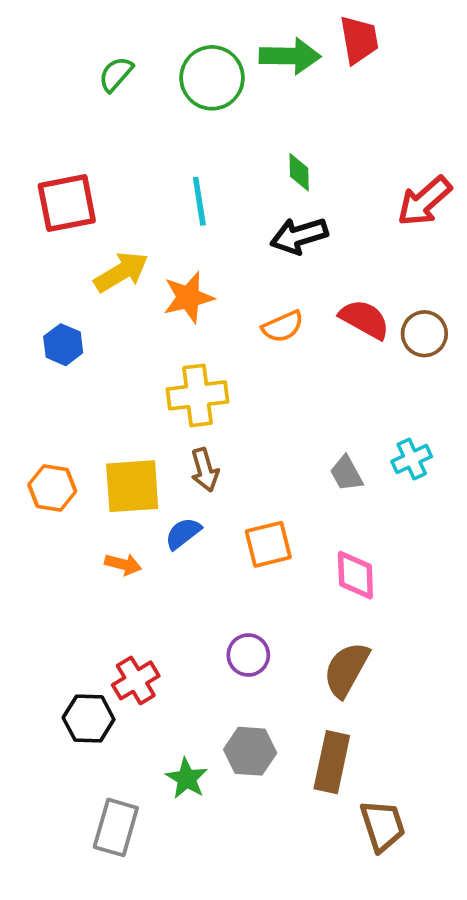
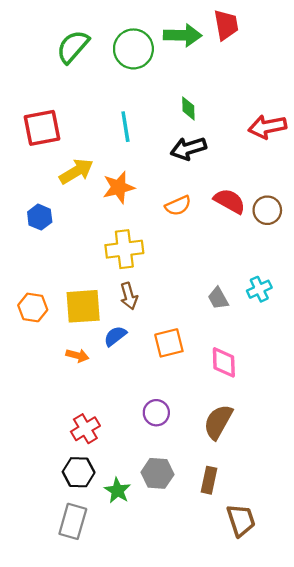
green semicircle: (116, 74) -> (73, 47), size x1.5
red arrow: (424, 201) -> (267, 127), turned 30
black hexagon: (89, 719) -> (79, 472), moved
brown rectangle: (332, 762) -> (209, 480), size x0.7

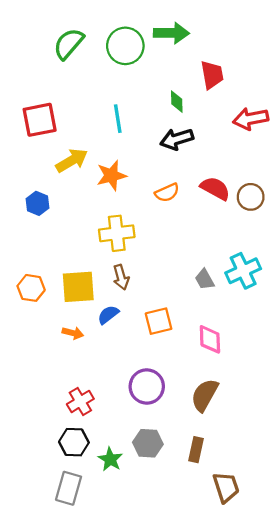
red trapezoid: (226, 25) -> (212, 75), moved
cyan cross: (259, 289) -> (243, 271), size x1.5
purple circle: (156, 413) -> (147, 386), size x1.4

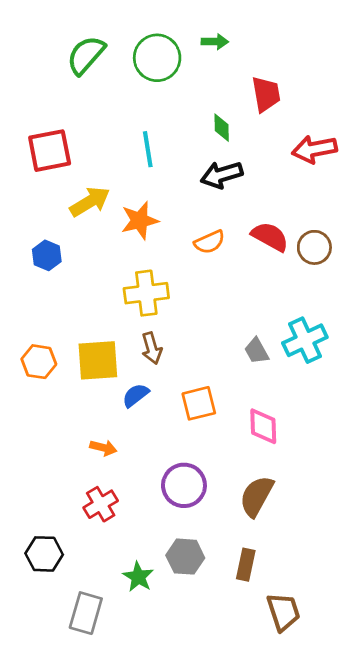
green arrow: (171, 33) -> (215, 42), size x0.6
orange arrow: (73, 333) -> (103, 448), moved
black hexagon: (74, 442) -> (44, 554), moved

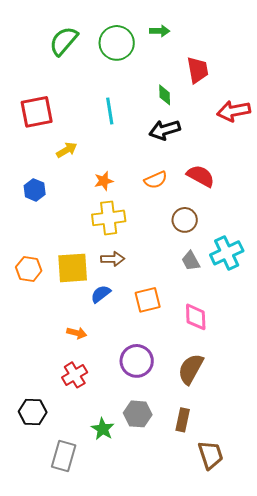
yellow arrow: (90, 202) -> (67, 150), size x0.7
orange star: (140, 220) -> (104, 181), moved, size x0.7
brown circle: (314, 247) -> (185, 220), moved
brown arrow: (152, 348) -> (113, 259), turned -75

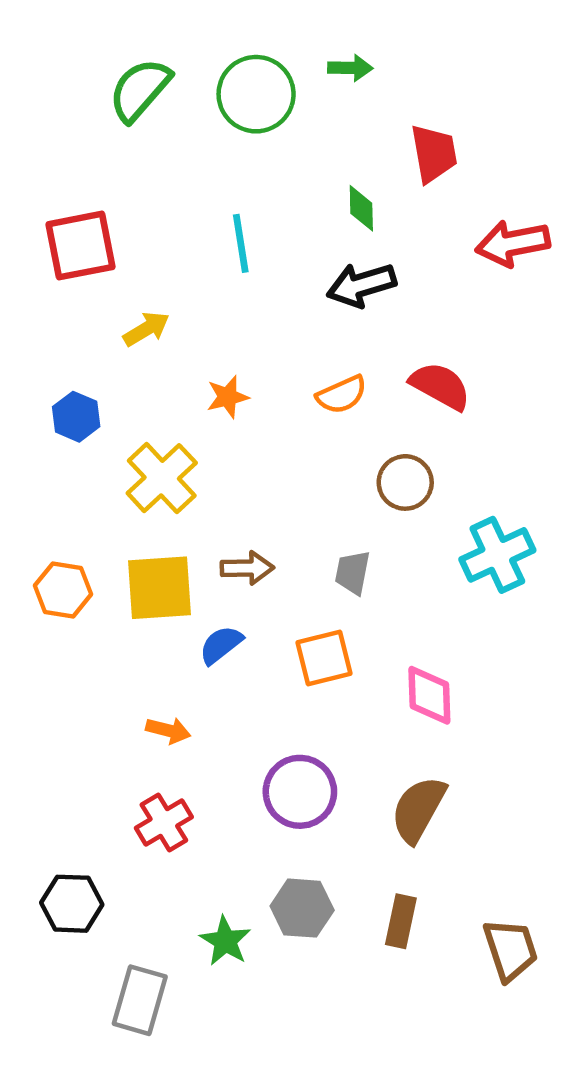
yellow cross: (109, 218) -> (162, 478), moved, turned -36
gray trapezoid: (191, 261) -> (353, 572), moved, turned 40
brown trapezoid: (211, 455) -> (511, 950), moved

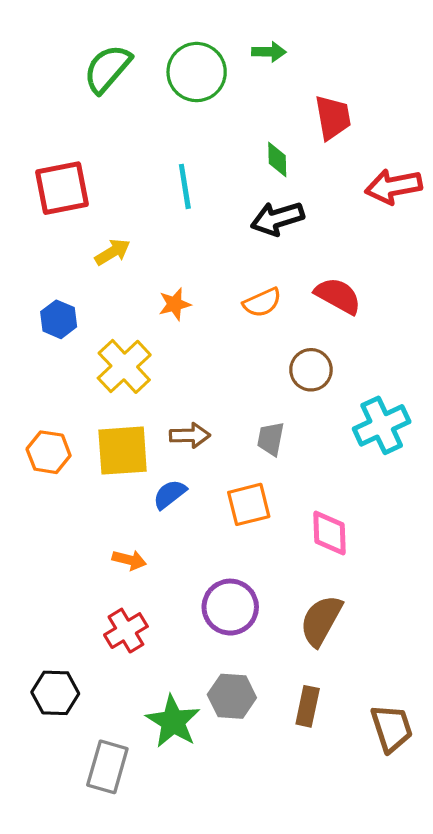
green star: (225, 941) -> (173, 721), size x1.4

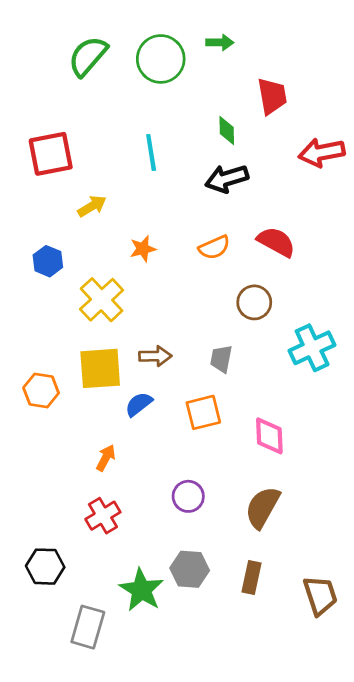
orange hexagon: (49, 452) -> (41, 390), moved
orange arrow: (129, 560) -> (106, 458), turned -76
purple circle: (230, 607) -> (188, 496), size x0.7

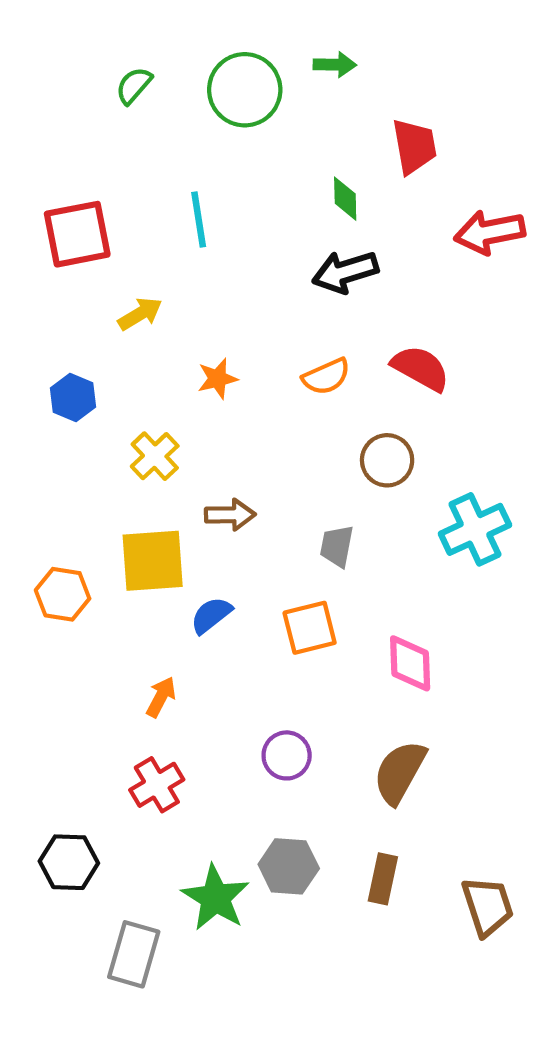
green semicircle: (88, 56) -> (134, 86), size x0.6
cyan line: (151, 152) -> (199, 220), moved
yellow cross: (102, 300) -> (155, 456), size x0.7
brown arrow: (155, 356) -> (230, 515), moved

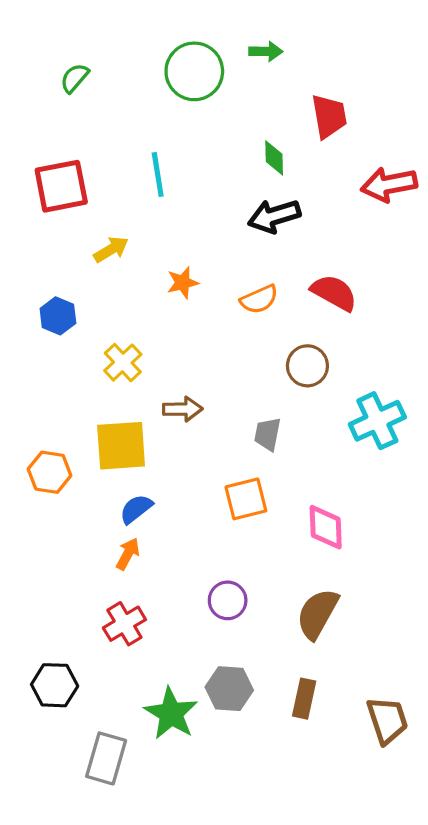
green semicircle: (134, 86) -> (75, 78), moved
orange star: (217, 379) -> (183, 283), moved
blue semicircle: (211, 615) -> (136, 509), moved

